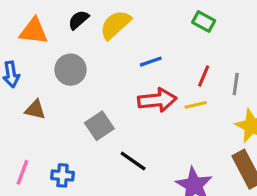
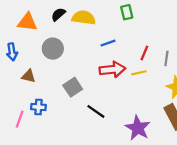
green rectangle: (204, 21) -> (127, 12), moved, turned 48
yellow semicircle: (115, 25) -> (84, 18), turned 50
blue cross: (62, 175) -> (38, 107), moved

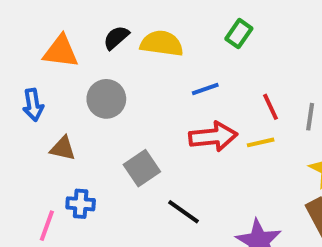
green rectangle: (127, 12) -> (239, 34), turned 48
red line: (144, 53) -> (271, 107), turned -48

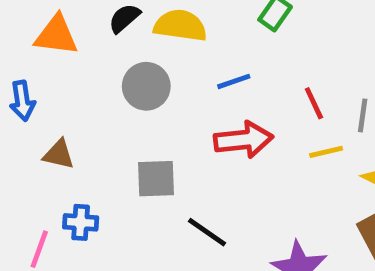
gray circle: (106, 99) -> (146, 86), moved
yellow line: (261, 142) -> (326, 152), moved
gray square: (142, 168) -> (156, 179), turned 32

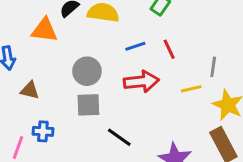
orange triangle: (56, 35) -> (44, 30), moved
gray circle: (146, 86) -> (87, 71), moved
red line: (314, 103) -> (169, 49), moved

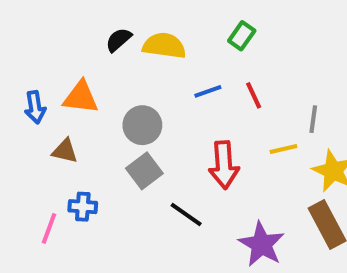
orange triangle: (44, 30) -> (81, 97), moved
red arrow: (141, 81) -> (224, 165), moved, turned 92
gray square: (88, 105) -> (144, 171), turned -35

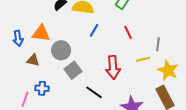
blue line: (208, 91) -> (94, 30), moved, turned -40
gray circle: (142, 125) -> (61, 50), moved

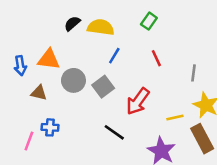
yellow line: (143, 59) -> (175, 118), moved
red arrow: (113, 67) -> (138, 101), turned 40
gray square: (73, 70) -> (103, 87), moved

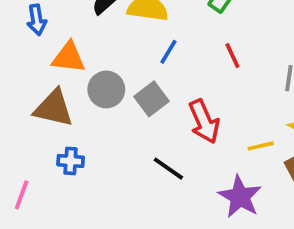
blue arrow: (20, 66) -> (37, 20), moved
brown triangle: (39, 93) -> (54, 108), size x1.6
red arrow: (138, 101) -> (204, 121), turned -60
pink line: (29, 141) -> (22, 195), moved

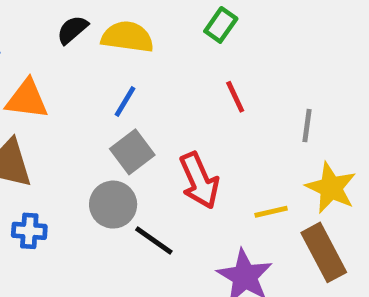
blue line: (168, 52) -> (125, 102), moved
gray circle: (106, 89) -> (113, 205), moved

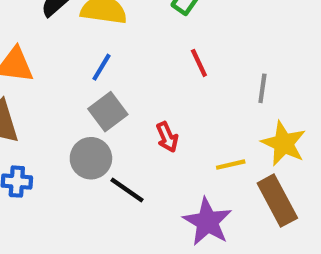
red arrow: (199, 181) -> (167, 137), size x0.6

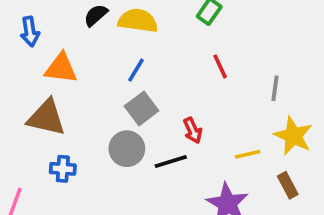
black line: (127, 190) -> (171, 161), moved, turned -52
brown rectangle: (277, 201) -> (288, 185), size x0.6

